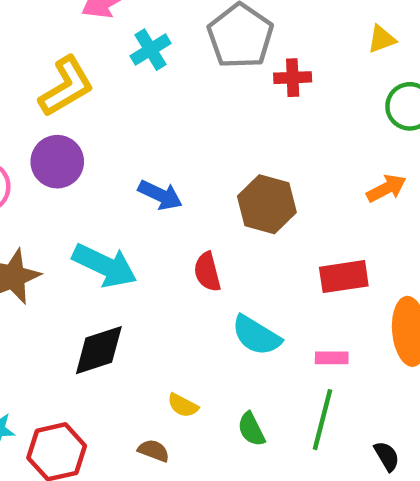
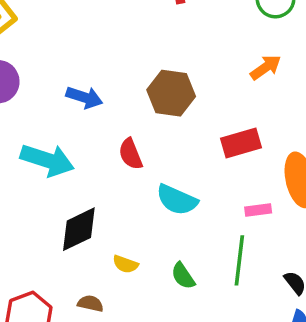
black diamond: (99, 350) -> (79, 229), moved
pink rectangle: (332, 358) -> (258, 210), moved
brown semicircle: (154, 451) -> (90, 304), moved

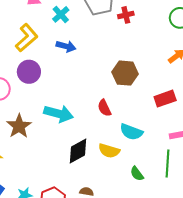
blue arrow: (84, 97) -> (66, 46), moved
yellow semicircle: (125, 264) -> (109, 151), moved, size x1.5

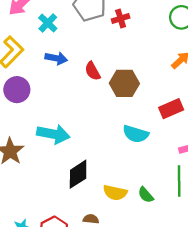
red semicircle: (104, 108) -> (93, 71), moved
cyan semicircle: (131, 132) -> (136, 134), moved
yellow semicircle: (109, 151) -> (115, 193), moved

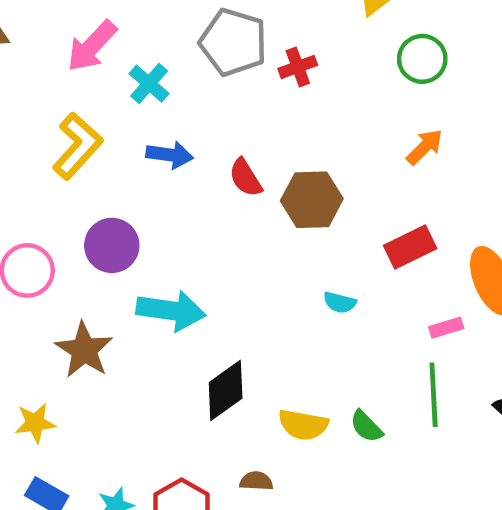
purple circle: (17, 90) -> (112, 245), moved
cyan semicircle: (136, 134) -> (340, 302), size x0.6

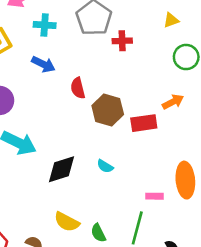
cyan cross: (149, 84) -> (45, 25), turned 35
red rectangle: (410, 247) -> (144, 123), moved
black diamond: (226, 390) -> (61, 169), moved

